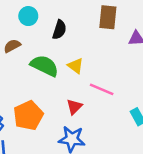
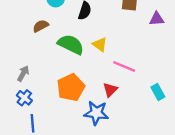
red triangle: (74, 107) -> (110, 90), moved
orange pentagon: (28, 115) -> (71, 87), moved

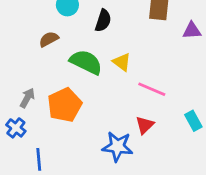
orange pentagon: (71, 87) -> (65, 105), moved
red triangle: (110, 90) -> (145, 125), moved
blue cross: (24, 98) -> (16, 128), moved

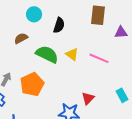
pink line: (152, 89) -> (99, 58), moved

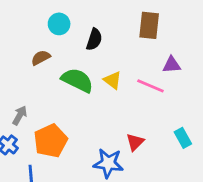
purple triangle: (121, 32) -> (172, 65), moved
orange pentagon: (32, 84) -> (51, 141), moved

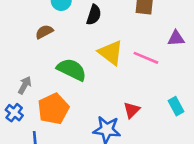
purple triangle: (172, 65) -> (176, 38), moved
green semicircle: (77, 80) -> (72, 70), moved
yellow triangle: (113, 80) -> (111, 53), size x1.5

